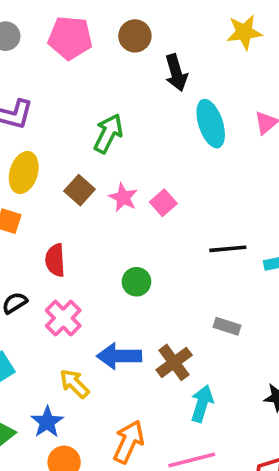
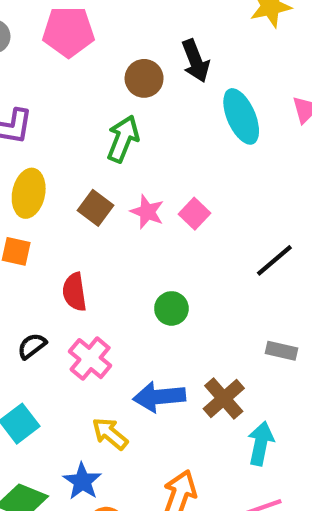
brown circle: (135, 36) -> (144, 78), moved
black line: (228, 249) -> (274, 260), turned -30

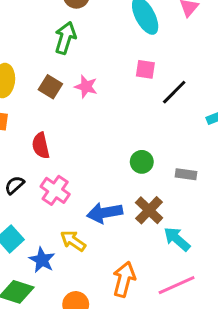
pink square: (194, 214) -> (145, 69), moved, turned -30
black line: (274, 260) -> (174, 92), moved
green circle: (171, 308) -> (142, 162), moved
cyan arrow: (261, 443) -> (177, 239), turned -56
blue star: (82, 481) -> (42, 260), moved

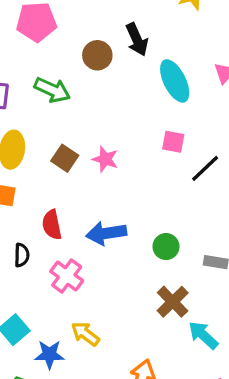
green arrow: (65, 38) -> (52, 90), moved, turned 96
black semicircle: (15, 185) -> (22, 255), moved, turned 132
blue arrow: (105, 213) -> (106, 233), moved
blue star: (42, 260) -> (49, 354), turned -30

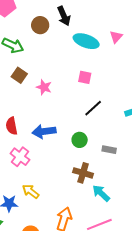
cyan ellipse: (175, 81) -> (86, 41), turned -45
brown square: (65, 158) -> (19, 75), moved
black line: (205, 168) -> (93, 108), moved
brown cross: (173, 302) -> (83, 173), turned -30

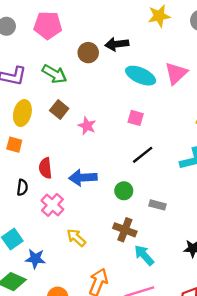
black arrow: (64, 16) -> (117, 44), turned 102
pink triangle: (116, 37) -> (176, 73), size x1.5
yellow arrow: (31, 191) -> (76, 238), moved

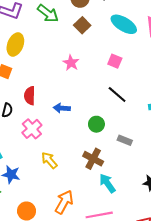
brown square: (59, 110) -> (82, 25), moved
black line: (143, 155) -> (117, 94), turned 72
blue arrow: (83, 178) -> (62, 108), size x0.7

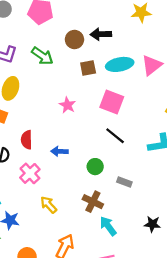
cyan ellipse: (124, 24) -> (120, 64), turned -40
brown square: (82, 25) -> (88, 68), moved, turned 35
pink square: (115, 61) -> (112, 102), size x1.6

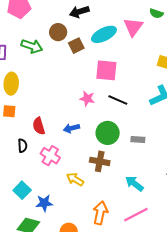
brown circle: (74, 40) -> (58, 32), moved
pink star: (67, 105) -> (87, 99), moved
green circle: (95, 167) -> (108, 133), size x1.5
brown cross: (93, 202) -> (100, 161), moved

